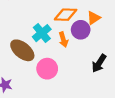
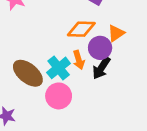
cyan cross: (42, 33) -> (59, 68), moved
black arrow: (99, 63) -> (101, 68), moved

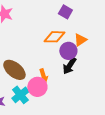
orange arrow: (79, 60) -> (43, 76), moved
cyan cross: (59, 68) -> (20, 95), moved

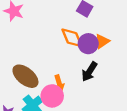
orange diamond: (54, 37) -> (72, 38), turned 65
purple circle: (68, 51) -> (88, 44), moved

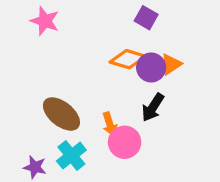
orange diamond: (72, 38) -> (128, 59), turned -50
pink circle: (52, 96) -> (125, 142), moved

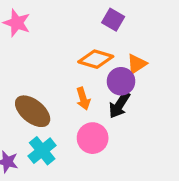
purple circle: (151, 67) -> (121, 81), moved
orange arrow: (110, 124) -> (83, 99), moved

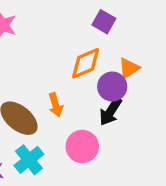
orange diamond: (96, 59) -> (86, 63), turned -40
orange arrow: (83, 99) -> (56, 105), moved

